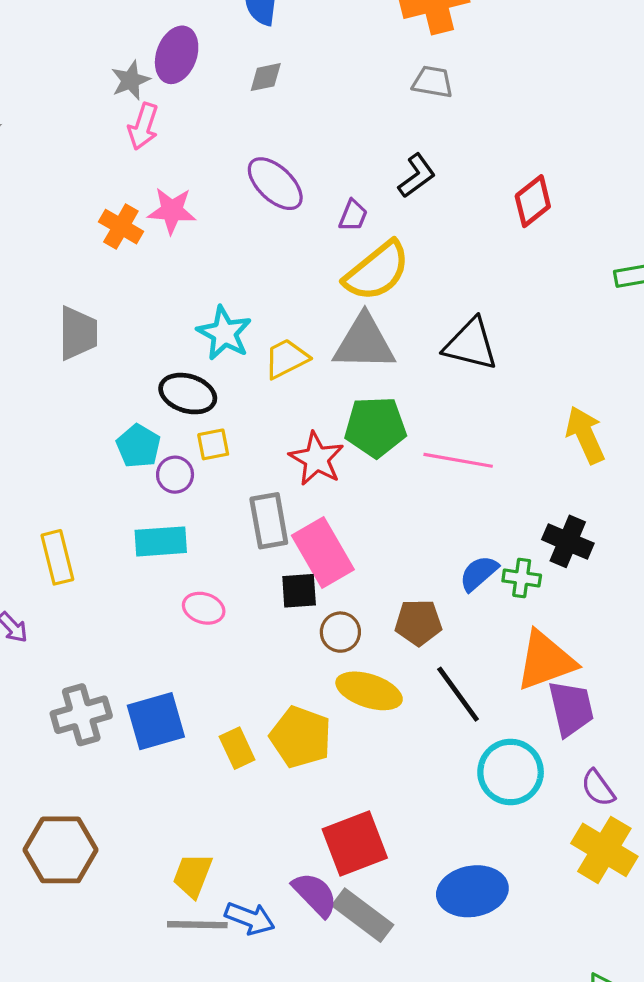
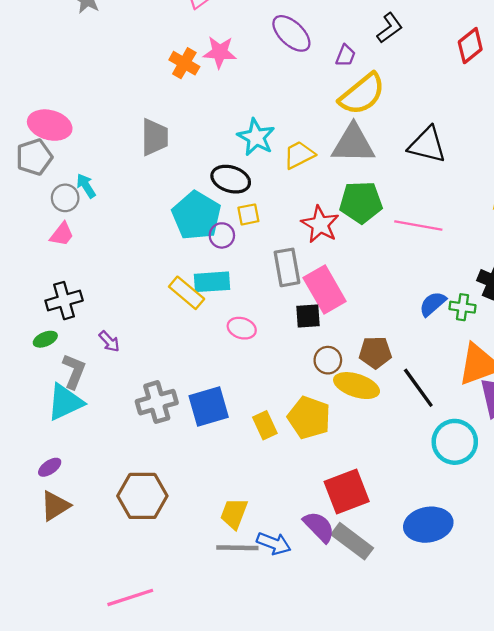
cyan pentagon: (138, 446) -> (196, 216), size x1.6
yellow rectangle: (57, 557) -> (187, 293), moved, turned -36
brown pentagon: (418, 623) -> (375, 352), moved
brown circle: (340, 632) -> (328, 360), moved

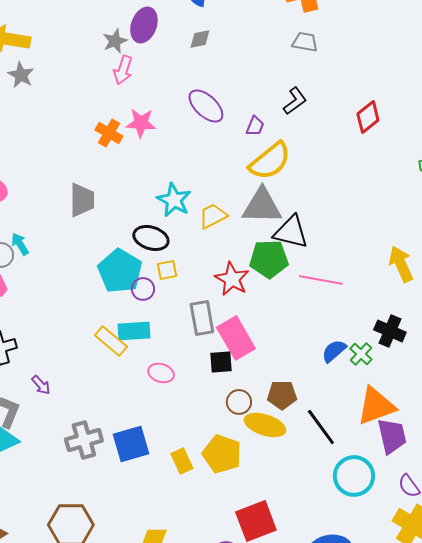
black triangle: (427, 145) -> (291, 232), moved
green cross: (462, 307) -> (361, 354), turned 35

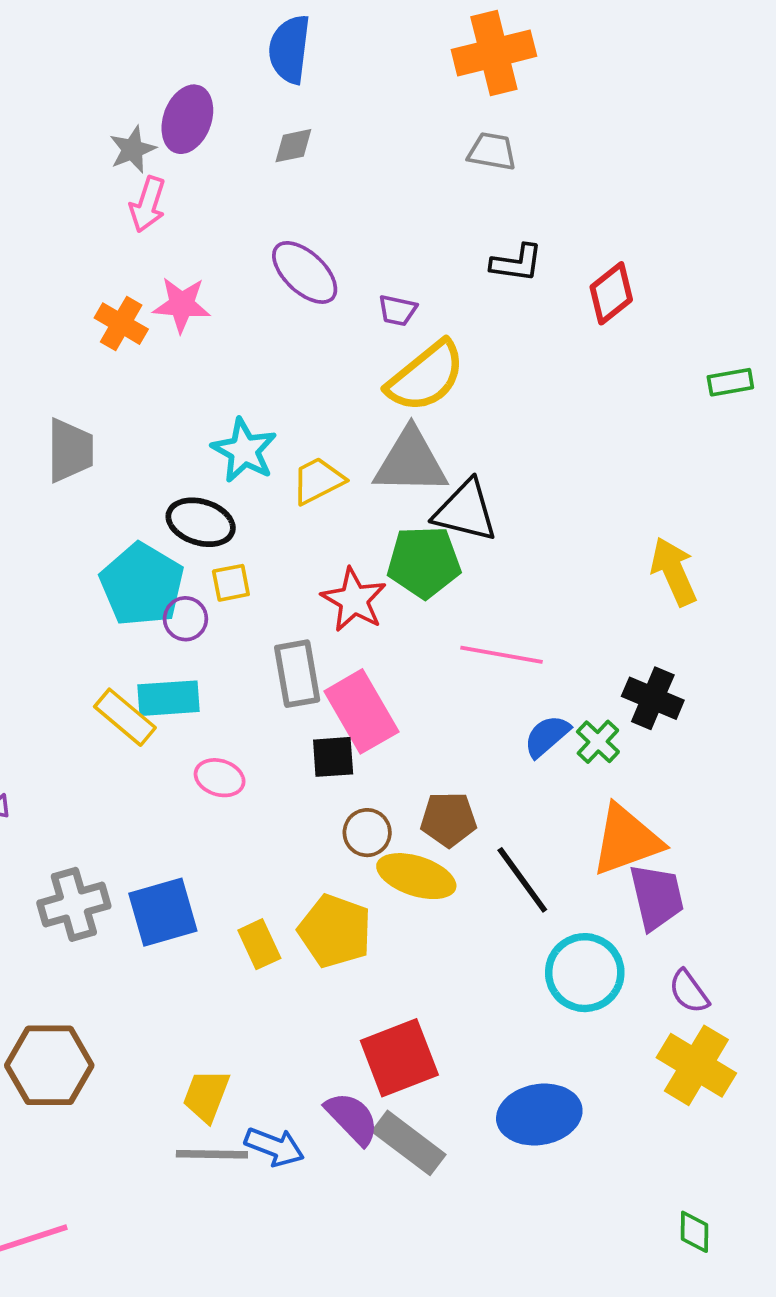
black L-shape: (295, 101) -> (517, 263), moved, turned 44
purple trapezoid: (255, 126) -> (397, 310), turned 80
pink line: (321, 280) -> (501, 655), moved

